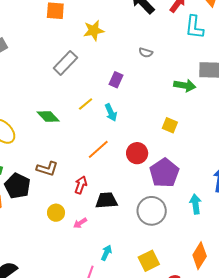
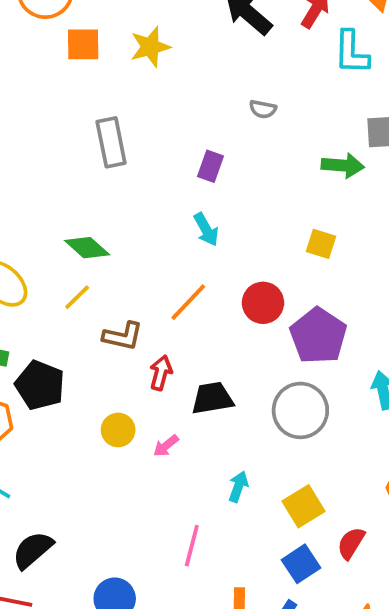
yellow star: (94, 30) -> (150, 47), moved
gray rectangle: (65, 63) -> (111, 142), turned -50
yellow line: (86, 104) -> (77, 297), moved
brown L-shape: (47, 169) -> (123, 336), moved
cyan arrow: (106, 253) -> (238, 487), moved

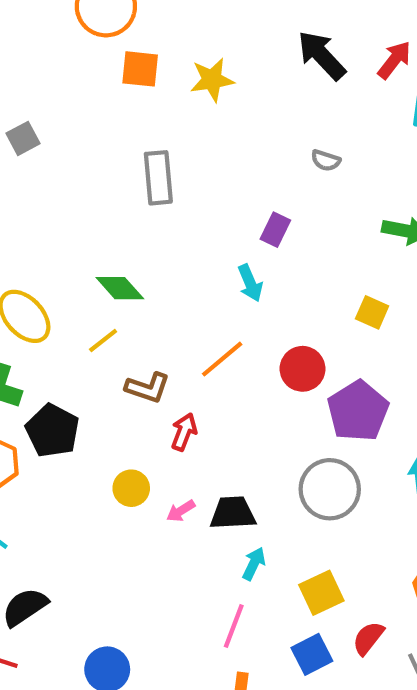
purple rectangle: (211, 166) -> (275, 230), moved
black trapezoid: (212, 398) -> (233, 513), moved
pink line: (192, 546) -> (234, 626), moved

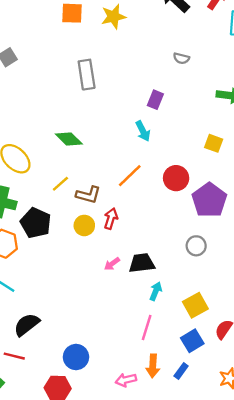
yellow line: (103, 341) -> (60, 184), moved
yellow circle: (131, 488) -> (84, 225), moved
gray circle: (330, 489) -> (196, 246), size x0.6

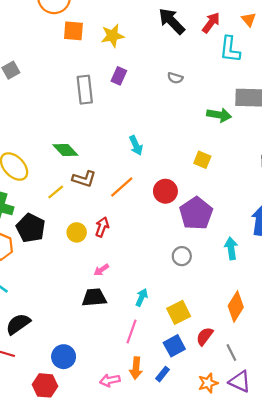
purple rectangle: (155, 100) -> (119, 76), moved
brown L-shape: (88, 195) -> (84, 179), moved
black trapezoid: (142, 263) -> (94, 297), moved

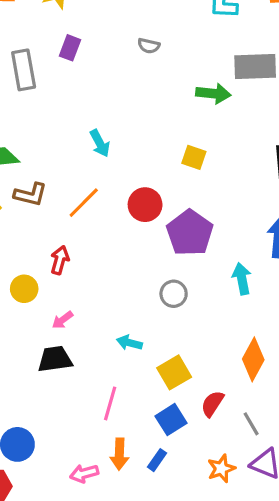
yellow circle: (77, 232) -> (24, 289), moved
cyan arrow: (142, 297) -> (129, 343), moved, turned -96

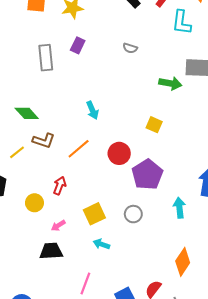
yellow square: (174, 372) -> (94, 214), moved

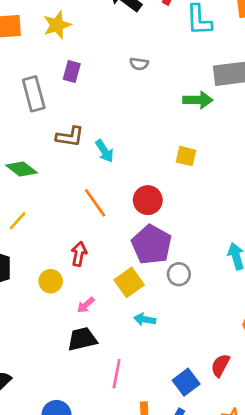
brown L-shape: (44, 141) -> (70, 137), moved
orange line: (79, 149) -> (95, 203), turned -75
purple pentagon: (147, 175) -> (152, 245), moved
pink line: (85, 283) -> (117, 374), moved

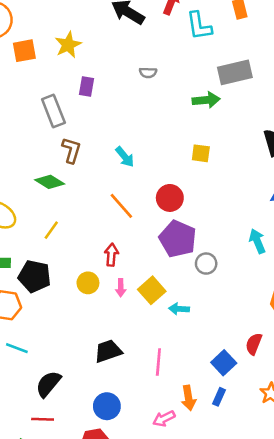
brown L-shape: (70, 137) -> (71, 150), moved, turned -76
yellow square: (129, 282) -> (152, 290), moved
pink arrow: (86, 305) -> (121, 288), moved, turned -42
black trapezoid: (82, 339) -> (108, 351), moved

